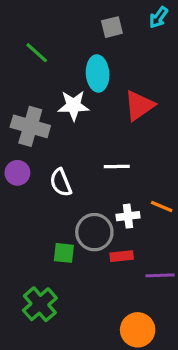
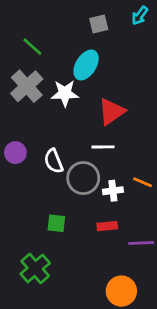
cyan ellipse: (98, 74) -> (86, 65), turned 36
red triangle: (139, 106) -> (111, 112), moved
gray cross: (30, 126) -> (27, 86), moved, turned 32
gray circle: (94, 232) -> (83, 178), moved

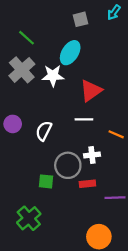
white semicircle: (54, 161) -> (44, 131), turned 48
gray circle: (83, 178) -> (68, 165), moved
orange line: (143, 182) -> (116, 134), moved

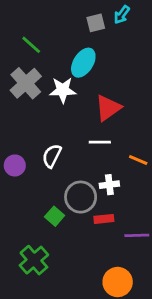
cyan arrow: (114, 12) -> (122, 15), moved
purple circle: (13, 124) -> (15, 165), moved
green square: (46, 181) -> (55, 216), turned 35

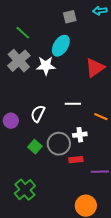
cyan arrow: (122, 15) -> (100, 11), moved, turned 48
red triangle: (108, 108) -> (95, 68), moved
green square: (55, 216) -> (35, 147), moved

